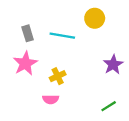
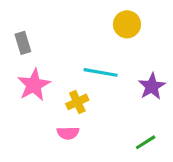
gray rectangle: (28, 33) -> (23, 43), moved
cyan line: (62, 36) -> (101, 72), moved

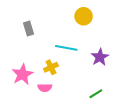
gray rectangle: (23, 43) -> (29, 29), moved
pink star: (34, 85) -> (22, 74), moved

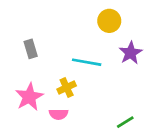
gray rectangle: (29, 29) -> (31, 49), moved
purple star: (100, 57) -> (131, 53), moved

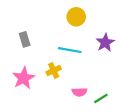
yellow circle: (109, 21) -> (76, 17), moved
pink semicircle: (59, 114) -> (79, 92), moved

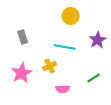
pink semicircle: (79, 92) -> (63, 89), moved
green line: (101, 98) -> (94, 78), moved

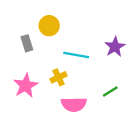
yellow circle: (71, 16) -> (49, 26), moved
pink semicircle: (63, 89) -> (74, 104), size x1.5

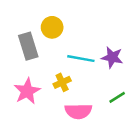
gray rectangle: (27, 43) -> (28, 46), size x1.5
purple star: (115, 47) -> (112, 57), moved, turned -30

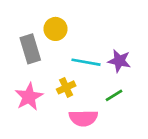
green line: (117, 97) -> (114, 95), moved

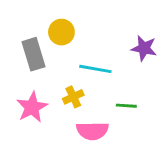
purple star: (119, 61) -> (144, 48), moved
green line: (114, 95) -> (126, 106), turned 36

